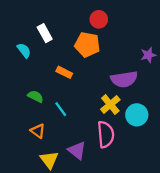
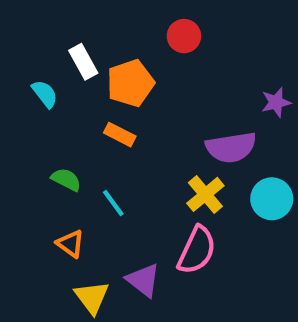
orange pentagon: (87, 45) -> (130, 83), moved, turned -30
cyan circle: (137, 115) -> (272, 199), moved
pink semicircle: (106, 134) -> (197, 250), turned 30

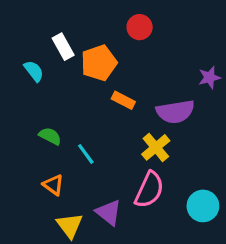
orange rectangle: (120, 135) -> (123, 100), moved
cyan circle: (272, 199) -> (203, 206), moved

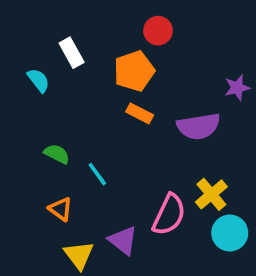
orange pentagon: (99, 63) -> (134, 71), moved
yellow cross: (156, 147) -> (211, 194), moved

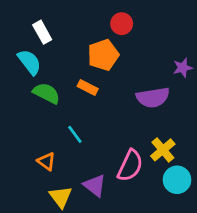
white rectangle: (72, 53) -> (42, 32), moved
cyan semicircle: (38, 80) -> (29, 62), size x1.4
orange rectangle: (140, 113) -> (88, 88), moved
green semicircle: (57, 154) -> (46, 93), moved, size x1.4

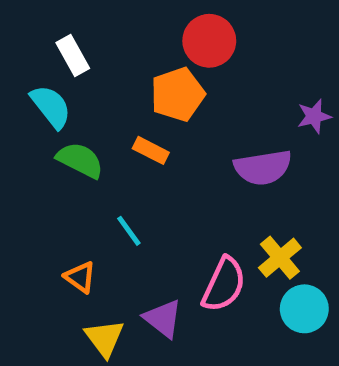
red circle: (122, 24) -> (209, 41), size x1.4

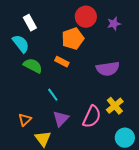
purple star: (314, 116) -> (114, 24), moved
orange triangle: (80, 277) -> (25, 120), moved, turned 40
cyan circle: (304, 309) -> (125, 138), moved
purple triangle: (163, 319) -> (61, 119), moved, turned 36

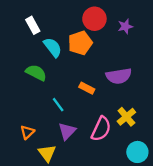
cyan semicircle: (21, 44) -> (53, 47), moved
orange rectangle: (62, 62) -> (87, 88), moved

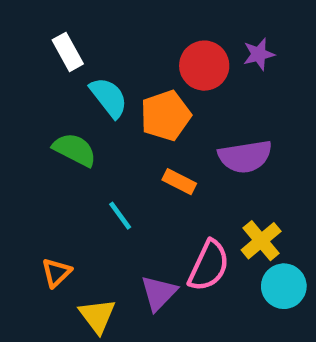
red circle: (94, 19) -> (204, 66), moved
orange pentagon: (80, 43) -> (166, 116), moved
purple triangle: (67, 131) -> (159, 293), moved
cyan circle: (137, 152) -> (284, 286), moved

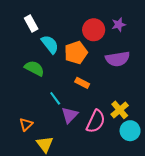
purple semicircle: (245, 157) -> (118, 59), moved
purple triangle: (159, 293) -> (70, 115), moved

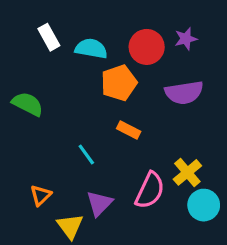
cyan semicircle: (50, 44) -> (91, 49), moved, turned -42
green semicircle: (34, 68) -> (28, 104), moved
purple triangle: (70, 115) -> (99, 203), moved

